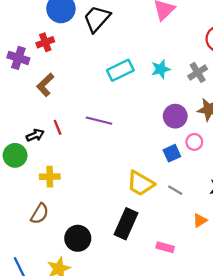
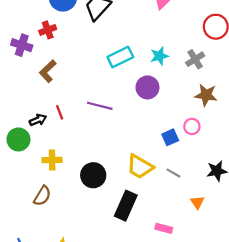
purple circle: (175, 116) -> (147, 87), moved
orange triangle: (200, 220) -> (197, 202), turned -32
black circle: (78, 238) -> (93, 175), moved

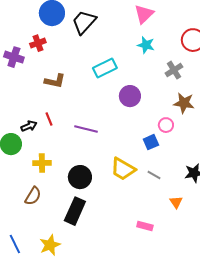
cyan star: (159, 56) -> (146, 45), moved, turned 30
brown L-shape: (48, 71) -> (55, 81), moved, turned -125
purple line: (100, 106) -> (86, 129), moved
pink circle: (192, 126) -> (166, 125), moved
black rectangle: (126, 206) -> (75, 211), moved

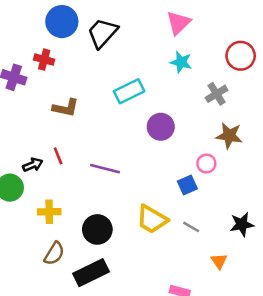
red cross: (38, 43) -> (44, 60), turned 35
brown semicircle: (33, 196) -> (54, 254), moved
black rectangle: (75, 211) -> (91, 273), turned 40

